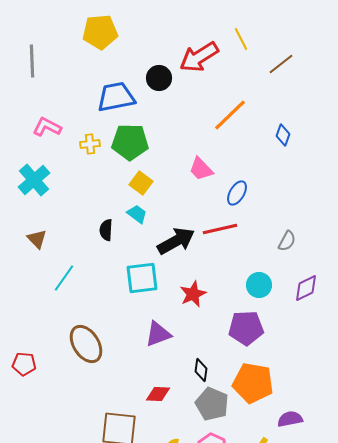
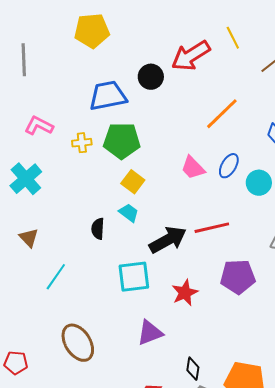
blue ellipse: (237, 193) -> (229, 166), moved
cyan circle: (259, 285) -> (259, 183), moved
purple pentagon: (246, 328) -> (238, 277), moved

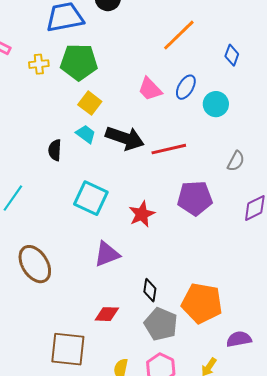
black arrow: (168, 240) -> (125, 138), moved, turned 48
cyan square: (134, 277) -> (91, 198), turned 32

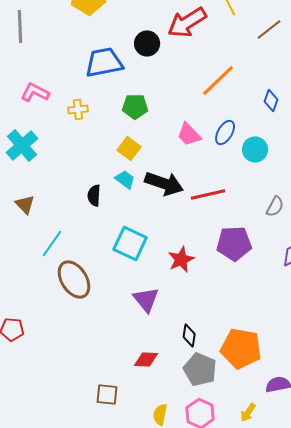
green pentagon: (79, 62) -> (135, 106), moved, size x0.7
purple triangle: (107, 254) -> (146, 300), turned -48
brown ellipse: (35, 264) -> (74, 280), moved
brown square: (68, 349) -> (107, 394), size x0.6

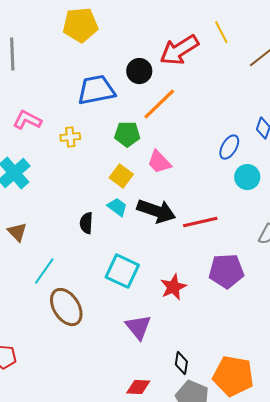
orange line: (218, 80) -> (159, 104), moved
blue ellipse: (225, 132) -> (229, 147), moved
pink trapezoid: (189, 134) -> (159, 162), moved

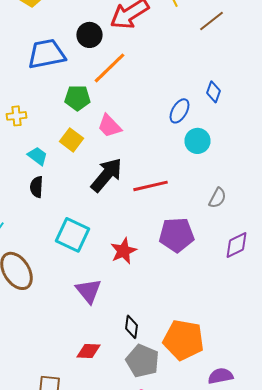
yellow cross: (70, 137) -> (16, 116), moved
cyan trapezoid: (117, 207) -> (38, 156), moved
black arrow: (156, 211) -> (106, 175), turned -69

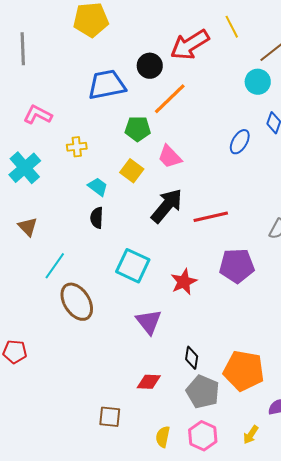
cyan circle: (198, 141) -> (258, 82), moved

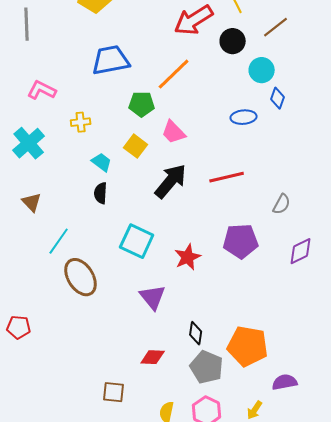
black circle: (150, 66) -> (233, 41), moved
cyan circle: (258, 82) -> (262, 70), moved
blue ellipse: (240, 142) -> (244, 117), turned 55
red line: (211, 217) -> (227, 177), moved

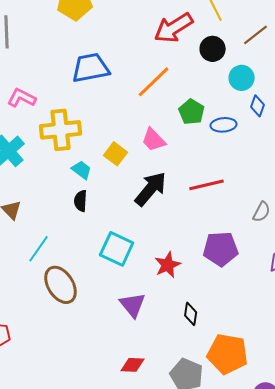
green pentagon: (142, 104) -> (192, 112), moved, turned 30
yellow cross: (81, 122) -> (61, 130), size x2.0
black diamond: (196, 333) -> (191, 314), moved

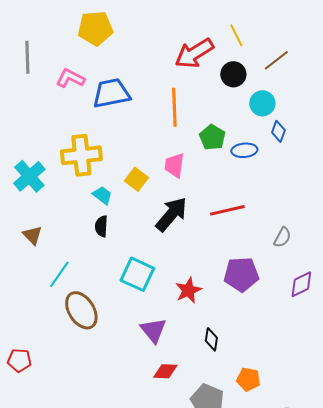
orange line: (154, 82) -> (174, 107), turned -48
pink L-shape: (22, 98) -> (70, 78), moved
pink trapezoid: (154, 140) -> (174, 165), turned 52
orange pentagon: (228, 354) -> (248, 379), size x0.6
red diamond: (133, 365) -> (165, 371), moved

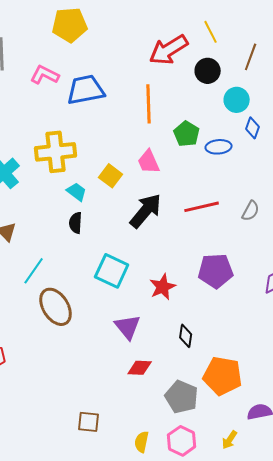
brown line: (276, 60) -> (251, 57), turned -32
pink trapezoid: (174, 165) -> (149, 162), turned -32
gray semicircle: (282, 237) -> (251, 211), moved
orange pentagon: (248, 379) -> (223, 376), size x1.6

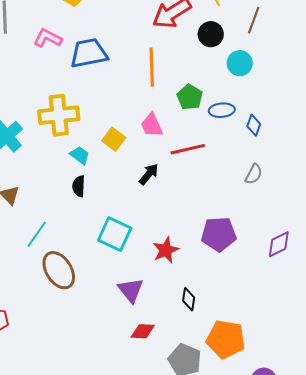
blue diamond: (253, 128) -> (254, 125), moved
red line: (202, 207) -> (188, 149), moved
black arrow: (146, 211) -> (149, 174), size x0.6

